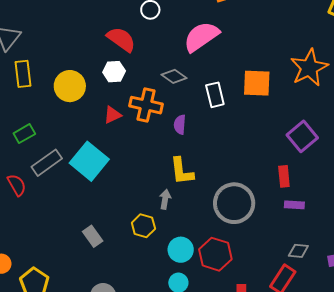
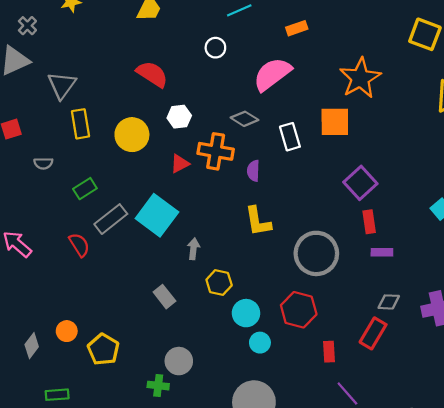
red semicircle: (121, 39) -> (152, 74), moved
orange star: (309, 68) -> (360, 78), moved
purple square: (302, 136) -> (360, 183), moved
gray arrow: (165, 199) -> (193, 249), moved
cyan circle: (181, 250) -> (246, 313), moved

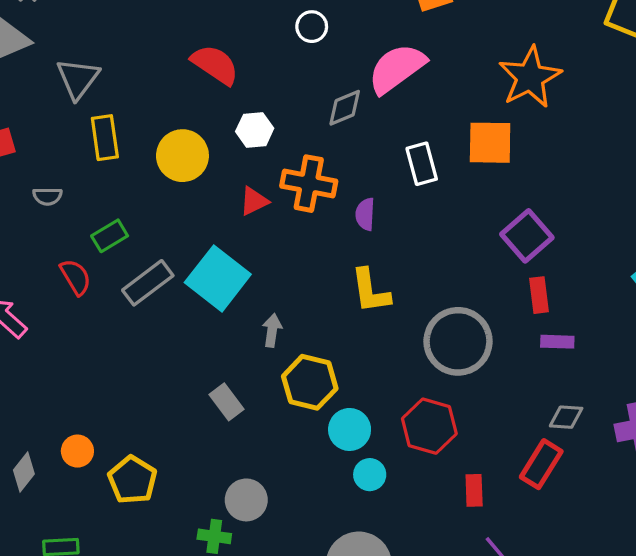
gray diamond: (245, 119) -> (345, 108), moved, turned -56
red semicircle: (79, 245) -> (76, 277), moved
yellow hexagon: (219, 283) -> (310, 382), size x1.4

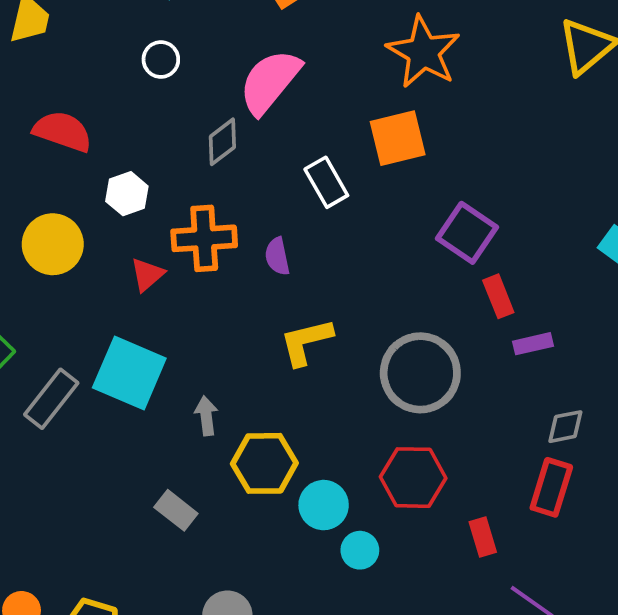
yellow L-shape: (370, 291) -> (306, 342), turned 99

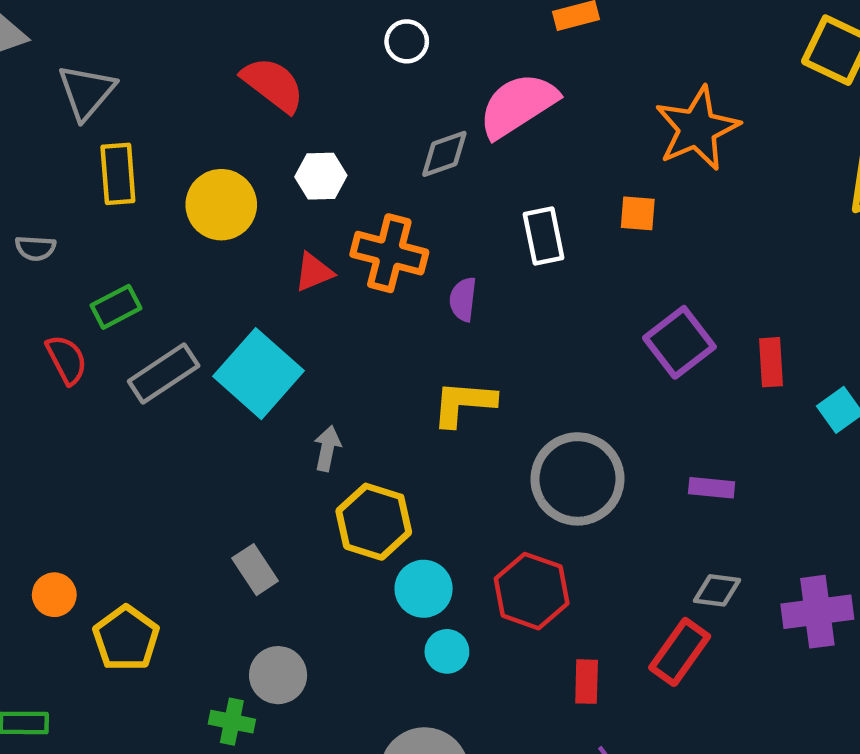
orange square: (398, 138) -> (638, 213), size x0.6
red rectangle: (498, 296) -> (771, 362), moved
gray rectangle: (176, 510) -> (255, 570), moved

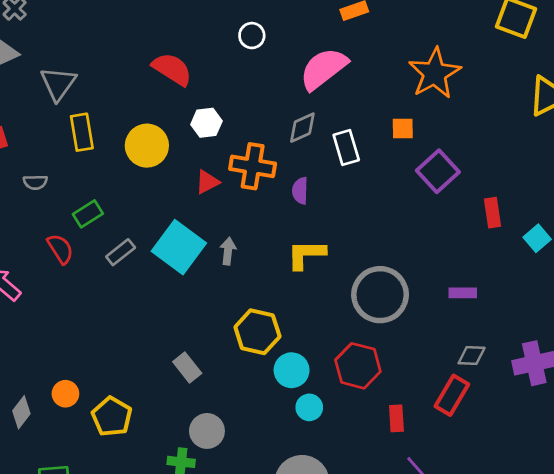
gray diamond: (444, 154) -> (302, 128), moved
purple square: (679, 342) -> (438, 171), moved
gray rectangle: (164, 374) -> (121, 252), size x0.7
gray arrow: (327, 448) -> (228, 251), moved

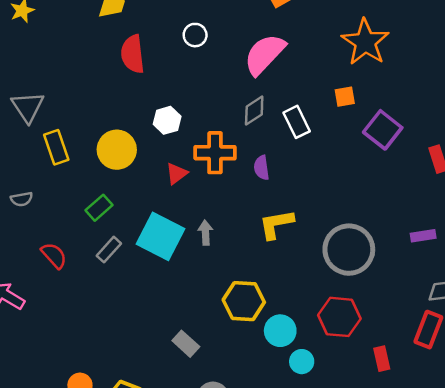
red semicircle: (172, 69) -> (133, 54), moved, turned -120
green rectangle: (88, 214) -> (99, 208), moved

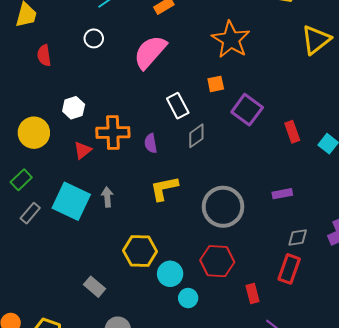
red semicircle: (133, 54) -> (44, 55), size x0.7
gray diamond: (254, 110) -> (196, 136), moved

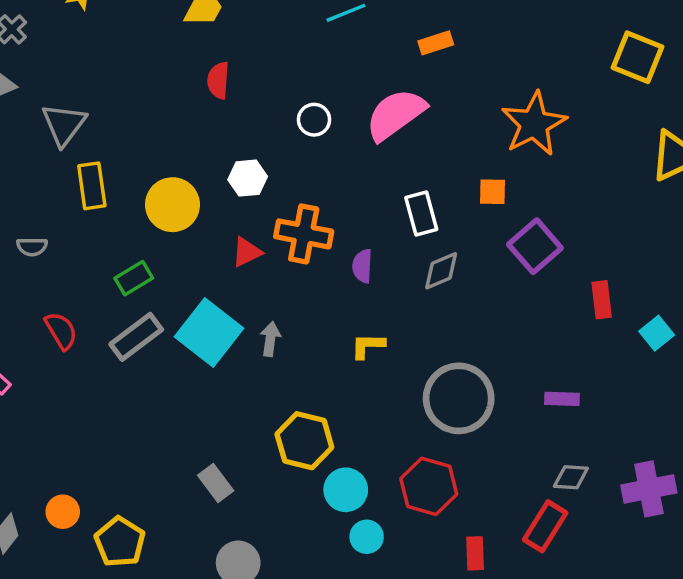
white circle: (94, 38) -> (314, 120), moved
yellow L-shape: (164, 188) -> (368, 346), size x0.7
gray rectangle: (30, 213) -> (136, 337), size x1.4

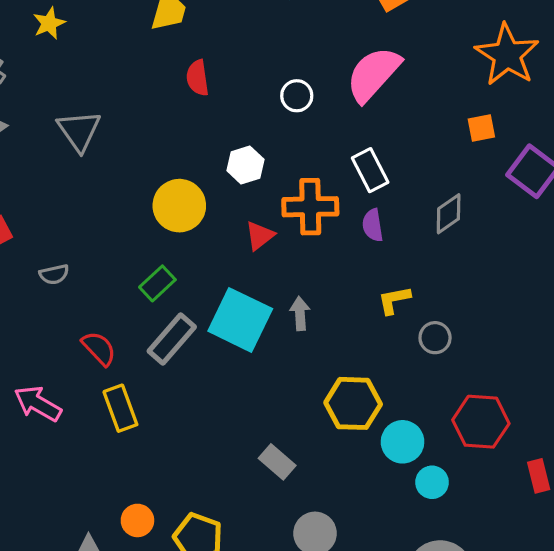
gray triangle: (64, 124) -> (79, 131), moved
yellow rectangle: (92, 186) -> (120, 408), moved
white rectangle: (421, 214) -> (370, 170), moved
gray circle: (459, 398) -> (435, 338), moved, size x0.5

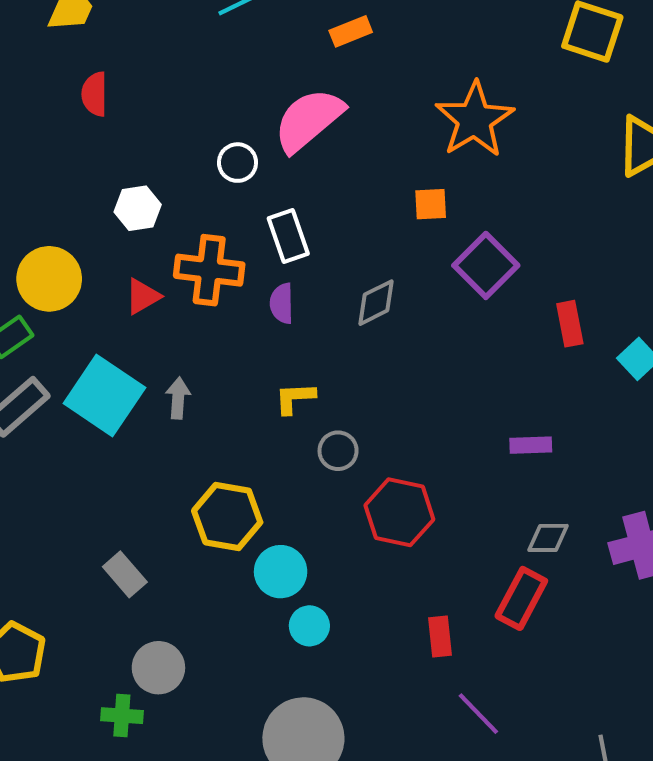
white circle: (297, 96) -> (238, 163), moved
yellow circle: (179, 206) -> (49, 279), moved
red hexagon: (481, 422) -> (399, 512), moved

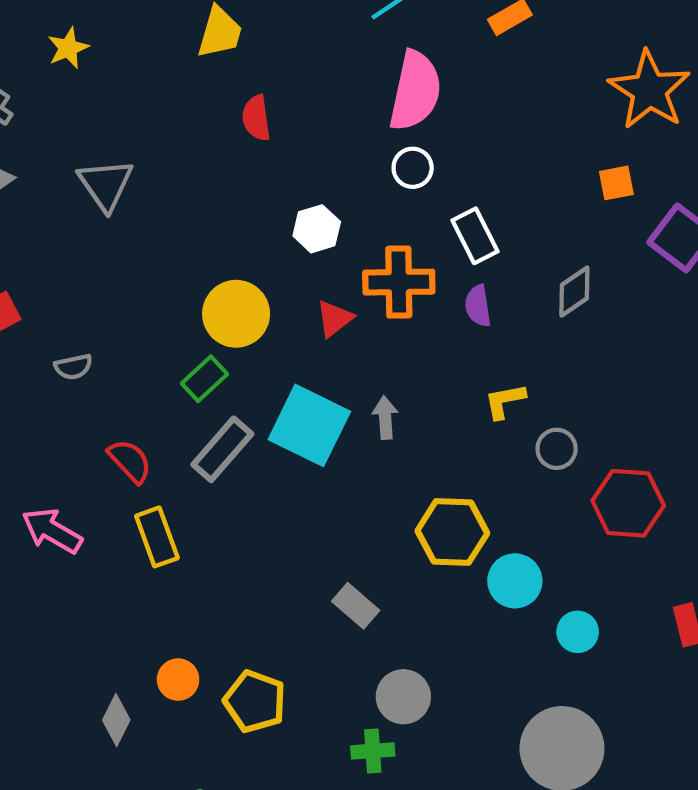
pink semicircle: (309, 120) -> (415, 91), moved, turned 150
cyan circle: (309, 626) -> (578, 632), moved

